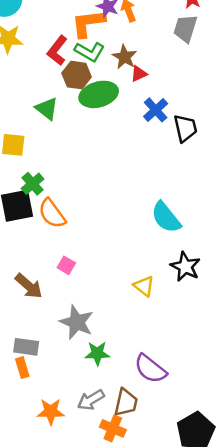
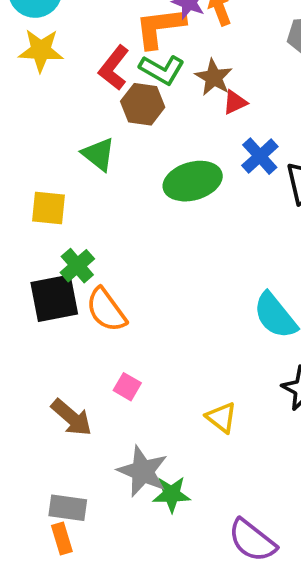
green ellipse: (99, 94) -> (193, 181), moved
yellow triangle: (144, 286) -> (221, 417), moved
green star: (97, 353) -> (171, 494), moved

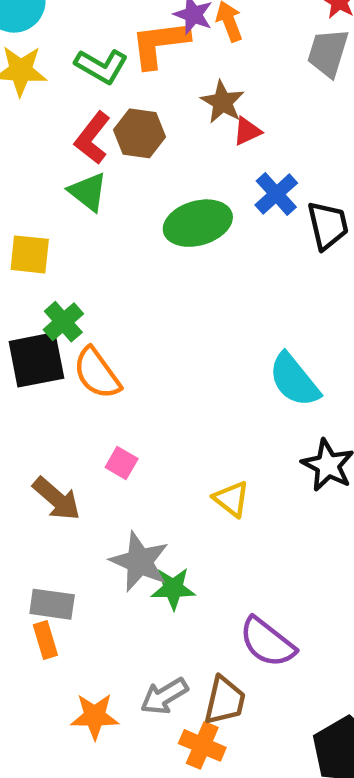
red L-shape: (114, 68) -> (92, 138), moved
green L-shape: (162, 70) -> (101, 66), moved

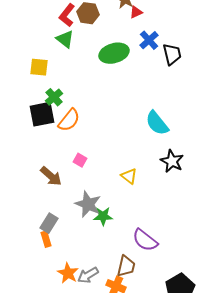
orange semicircle: (97, 373) -> (69, 120), turned -105
gray rectangle: (52, 604) -> (49, 223), turned -66
gray arrow: (164, 696) -> (88, 275), moved
orange star: (95, 716) -> (68, 273), turned 30

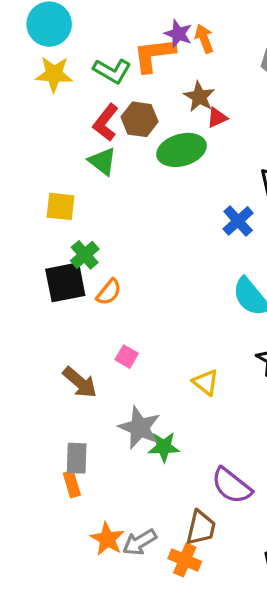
blue cross: (149, 40) -> (238, 221), moved
green ellipse: (114, 53) -> (182, 150), moved
orange semicircle: (69, 120) -> (109, 292), size x0.7
gray rectangle: (49, 223) -> (77, 458), turned -30

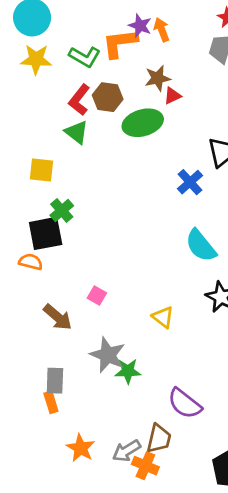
brown star: (199, 97) -> (158, 78), turned 30
orange semicircle: (109, 292) -> (31, 262), moved, turned -115
gray arrow: (140, 542) -> (127, 451), moved

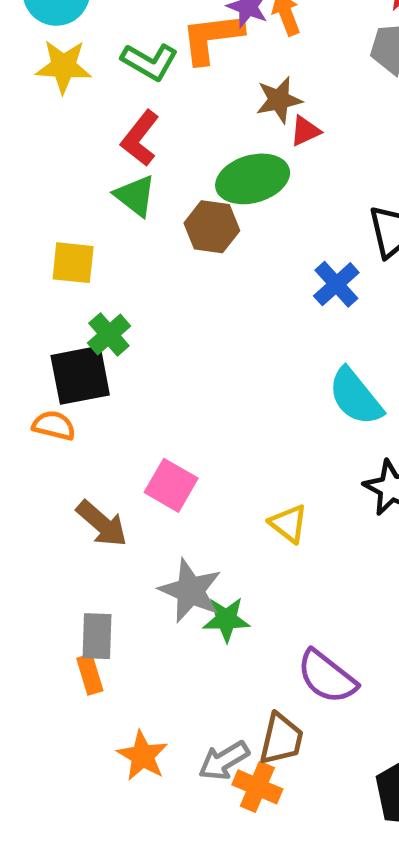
brown hexagon: (108, 97) -> (212, 227), moved
pink square: (97, 296) -> (171, 485), size x1.5

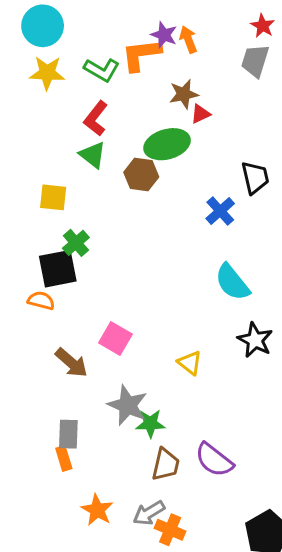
brown trapezoid: (281, 739) -> (166, 464), moved

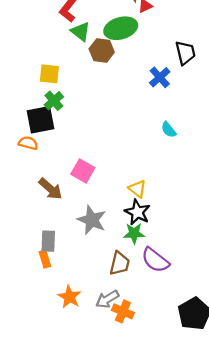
green triangle: (93, 155) -> (81, 32), moved
yellow square: (53, 197) -> (49, 74), moved
cyan semicircle: (232, 282) -> (169, 130), size x0.6
black star: (255, 340) -> (137, 212), moved
green star: (150, 423) -> (134, 233), moved

